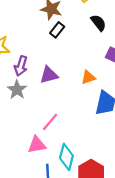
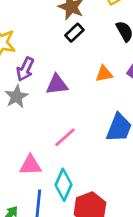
orange triangle: (88, 77) -> (104, 74), moved
pink line: (50, 122) -> (65, 137), moved

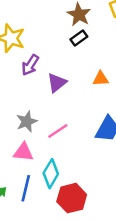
purple triangle: (57, 85) -> (57, 83), turned -40
gray star: (16, 96) -> (27, 122), moved

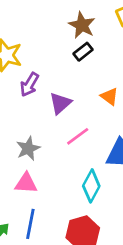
orange triangle: (101, 79) -> (109, 97), turned 42
pink line: (58, 131) -> (78, 136), moved
cyan diamond: (51, 174) -> (91, 186), moved

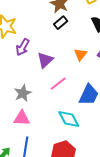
orange triangle: (109, 97) -> (80, 54), turned 32
cyan diamond: (91, 186) -> (69, 119), turned -55

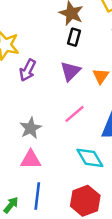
black rectangle: (61, 23) -> (74, 37), turned -32
purple triangle: (45, 60) -> (70, 71), moved

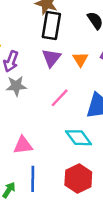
black rectangle: (74, 37) -> (51, 26), size x1.6
gray star: (31, 128) -> (16, 86), moved, turned 30

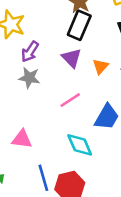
purple triangle: (51, 58) -> (72, 58), turned -36
blue line: (33, 179) -> (43, 178), moved, turned -30

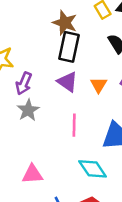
gray star: (29, 78) -> (28, 110), turned -30
pink line: (70, 100) -> (74, 125), turned -45

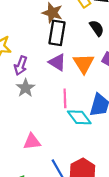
orange triangle: (99, 85) -> (84, 63), size x1.5
cyan diamond: (93, 169) -> (79, 117), moved

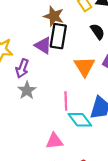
purple triangle: (57, 62) -> (43, 45), moved
pink triangle: (32, 142) -> (54, 141), moved

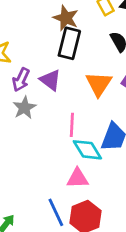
purple triangle: (43, 45) -> (50, 80), moved
pink triangle: (54, 141) -> (78, 178), moved

